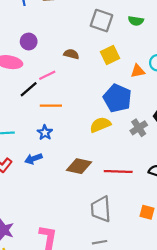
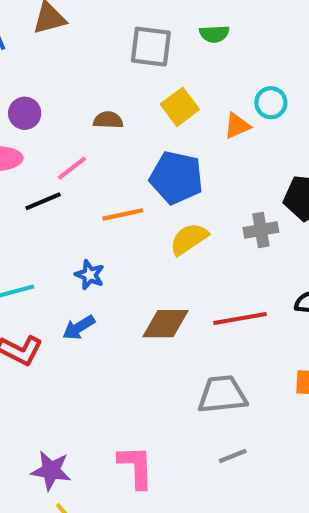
black line: (29, 89) -> (43, 201), turned 30
blue pentagon: (117, 98) -> (176, 178), moved
orange line: (51, 106) -> (123, 214), moved
gray cross: (139, 128) -> (261, 230), turned 35
gray trapezoid: (101, 209) -> (222, 394), turned 100

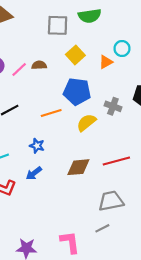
green semicircle: (214, 34) -> (90, 16), size x1.5
pink line: (72, 168) -> (19, 69), moved
gray cross: (261, 230) -> (113, 106), moved, turned 35
gray line: (233, 456) -> (102, 228), moved

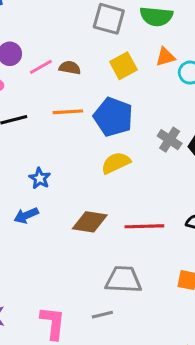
orange triangle: (106, 62) -> (165, 57), moved
gray cross: (113, 106) -> (170, 140), moved
orange line: (51, 113) -> (68, 112), moved

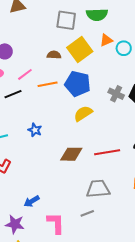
yellow square: (123, 66) -> (80, 50), size x1.4
pink line: (41, 67) -> (25, 74), moved
brown semicircle: (70, 68) -> (54, 55), moved
blue arrow: (26, 215) -> (32, 201), moved

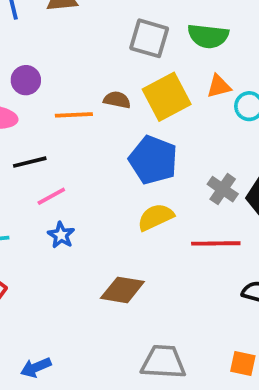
pink line: (25, 74) -> (51, 196), moved
orange line: (48, 84) -> (74, 115), moved
red line: (107, 152) -> (216, 243), moved

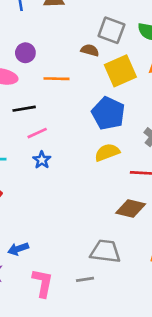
brown semicircle: (117, 100) -> (90, 50), moved
brown diamond: (122, 290) -> (131, 208), moved

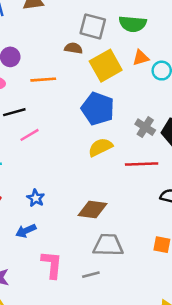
blue star: (42, 160) -> (36, 198), moved
brown diamond: (131, 208) -> (93, 209), moved
blue arrow: (18, 249) -> (26, 231), moved
pink L-shape: (43, 283) -> (52, 264), moved

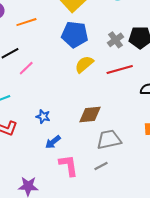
gray cross: (145, 127) -> (115, 40), turned 35
blue arrow: (26, 231) -> (53, 142), moved

